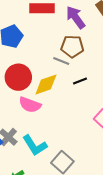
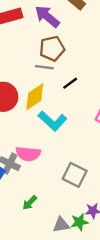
pink semicircle: (30, 105) -> (28, 154), moved
cyan L-shape: (35, 145) -> (52, 121), moved

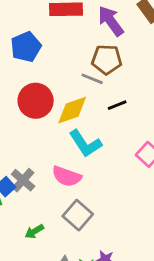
pink semicircle: (28, 154) -> (67, 176), moved
gray square: (75, 175) -> (78, 215), moved

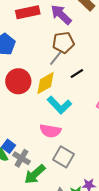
gray line: (92, 79) -> (56, 58), turned -63
gray cross: (23, 180) -> (21, 158), moved
green arrow: (34, 231) -> (35, 174), size x1.6

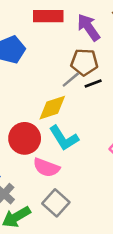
black line: (77, 74) -> (93, 83), moved
red circle: (18, 81) -> (25, 138), moved

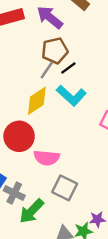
cyan L-shape: (64, 138) -> (71, 96), moved

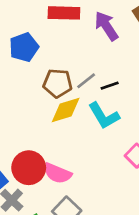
brown pentagon: (55, 51) -> (58, 83), moved
red circle: (19, 136) -> (29, 168), moved

